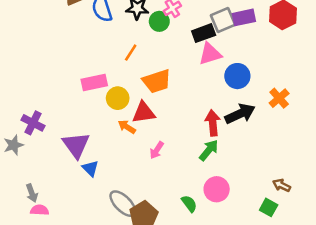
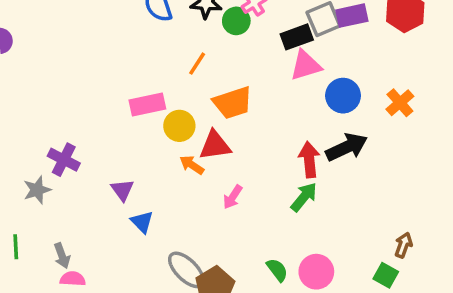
orange cross: (279, 98) -> (400, 103), moved
purple triangle: (76, 145) -> (122, 190), size x0.6
brown arrow: (282, 185) -> (403, 245), turned 84
pink circle: (217, 189) -> (316, 272), moved

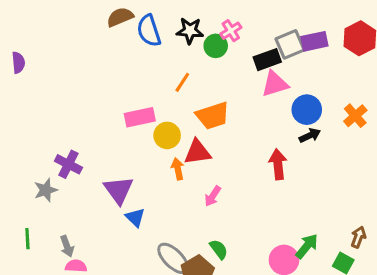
black arrow: (347, 147) -> (310, 135), moved, size x0.6
orange arrow: (192, 165) -> (178, 169), turned 45
purple triangle: (122, 190) -> (119, 190), size x1.5
green arrow: (304, 197) -> (307, 246), moved
green semicircle: (277, 270) -> (219, 249), moved

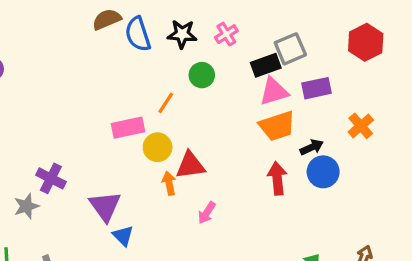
purple rectangle: (314, 41) -> (317, 88), moved
green circle: (216, 46) -> (202, 75), moved
orange line: (182, 82) -> (166, 103), moved
blue circle: (307, 110) -> (323, 172), moved
orange trapezoid: (213, 116) -> (277, 126), moved

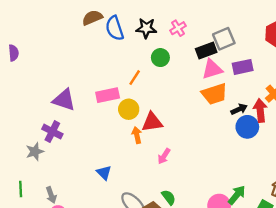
red arrow: (277, 178) -> (260, 110), moved
purple triangle: (105, 206) -> (64, 100), moved, turned -35

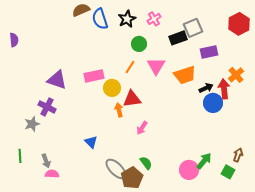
black star: (146, 28) -> (127, 19), turned -30
pink triangle: (212, 69) -> (156, 66), moved, turned -42
orange line: (135, 78) -> (130, 67), moved

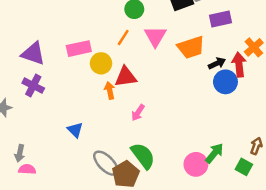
purple cross: (47, 107) -> (33, 86), moved
gray arrow: (46, 161) -> (20, 153), turned 32
green semicircle: (146, 163) -> (143, 156), size x1.6

